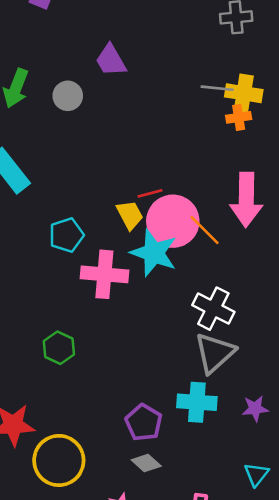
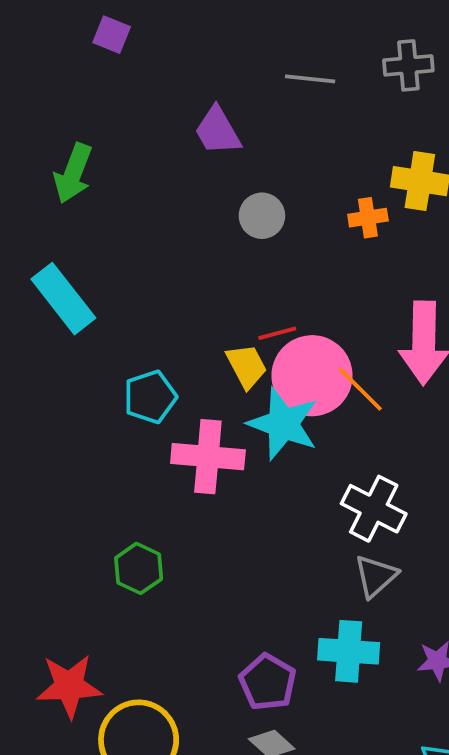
gray line: (217, 88) -> (310, 79), moved
gray circle: (68, 96) -> (262, 216), moved
orange cross: (239, 117) -> (368, 218), moved
gray triangle: (215, 353) -> (376, 576), size x0.7

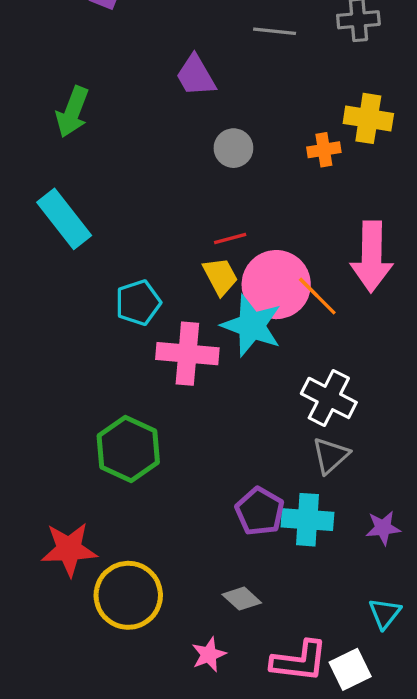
red line: (277, 333) -> (230, 239), moved
green hexagon: (139, 568) -> (128, 449), size x1.5
purple pentagon: (268, 682) -> (260, 511), moved

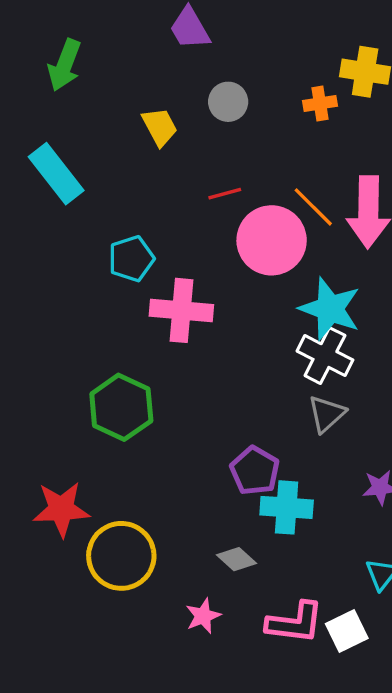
yellow trapezoid: (220, 276) -> (160, 127), moved
orange line: (317, 296) -> (313, 207), moved
cyan star: (252, 326) -> (330, 309), moved
cyan cross: (307, 520) -> (287, 507), moved

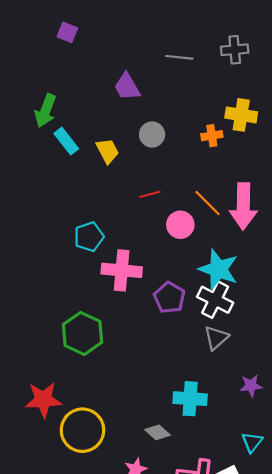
cyan rectangle: (56, 174) -> (66, 141), moved, size x0.7
pink circle: (272, 240) -> (180, 225), size x0.6
purple pentagon: (255, 471) -> (169, 298), moved

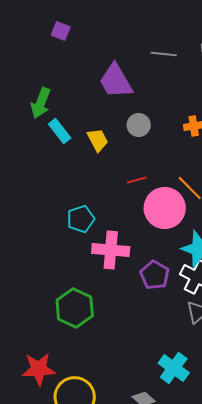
purple trapezoid: (127, 87) -> (116, 81), size x1.4
pink circle: (180, 225) -> (165, 208), size x1.6
cyan cross: (190, 399) -> (174, 368), turned 32

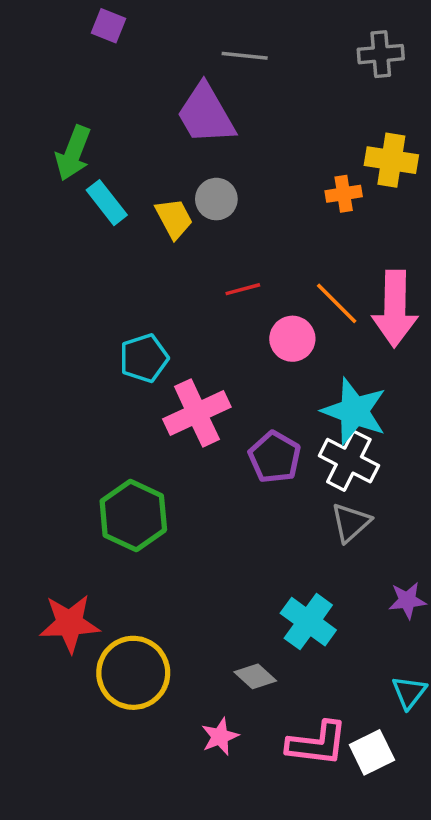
gray line: (164, 54) -> (245, 56), moved
gray circle: (139, 125) -> (216, 199), moved
pink circle: (165, 208) -> (292, 339), size x0.6
pink cross: (111, 250) -> (197, 413), turned -30

